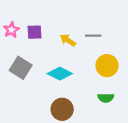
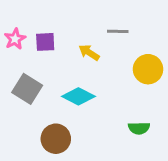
gray line: (93, 36) -> (118, 31), moved
yellow circle: (107, 66) -> (148, 69), moved
brown circle: (62, 109) -> (56, 139), moved

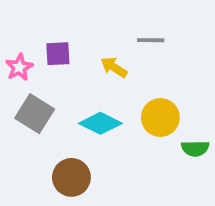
pink star: (15, 39) -> (19, 67), moved
yellow circle: (148, 69) -> (160, 117), moved
green semicircle: (139, 128) -> (195, 148), moved

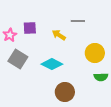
yellow circle: (160, 117) -> (95, 53), moved
brown circle: (71, 177) -> (65, 92), moved

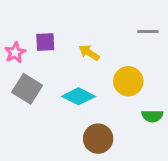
gray line: (78, 21) -> (148, 31), moved
yellow circle: (95, 53) -> (128, 81), moved

